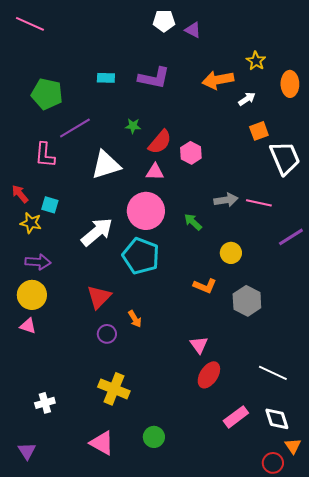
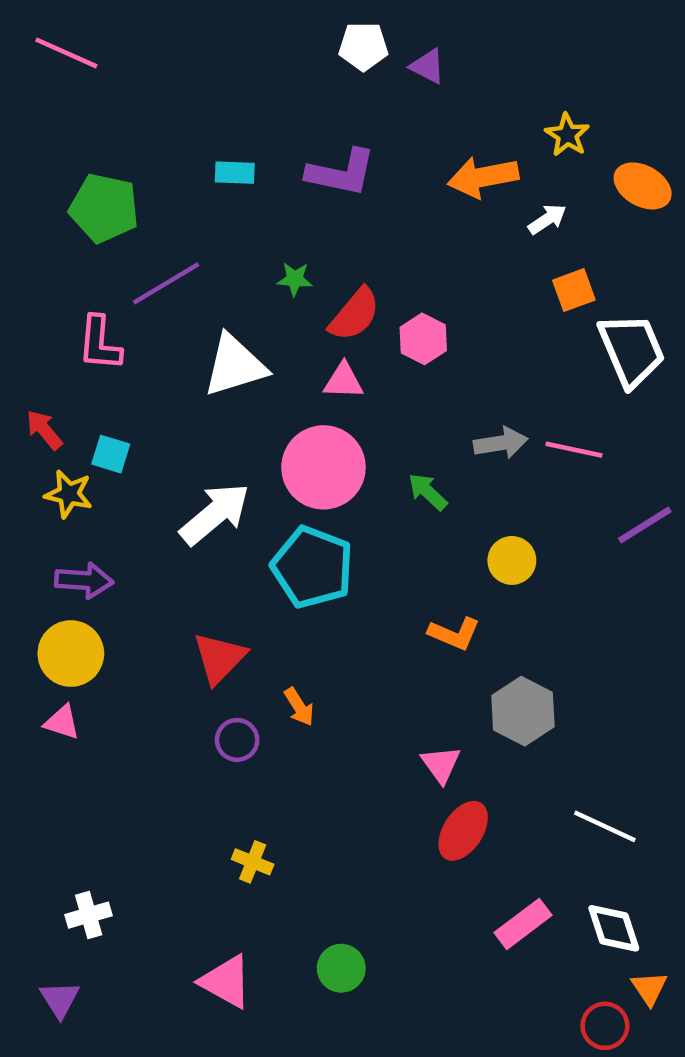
orange ellipse: (290, 84) -> (643, 186), turned -60
gray hexagon: (247, 301) -> (523, 711), moved
yellow cross: (114, 389) -> (253, 862), size x0.6
white cross: (45, 403) -> (89, 915), moved

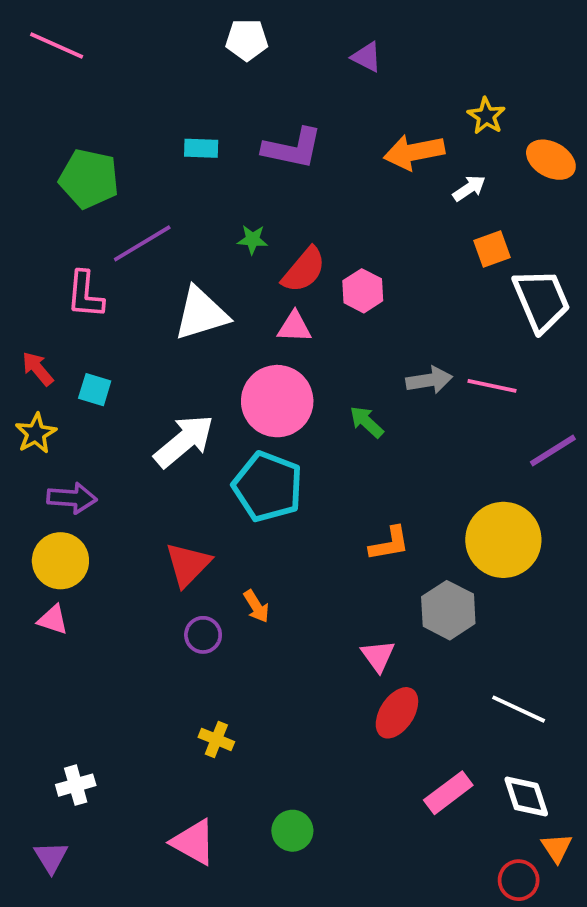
white pentagon: (363, 46) -> (247, 40), moved
yellow star: (69, 494) -> (36, 433), moved, turned 30
yellow circle: (512, 560) -> (503, 540), moved, size x1.8
orange L-shape: (454, 634) -> (389, 544), turned -33

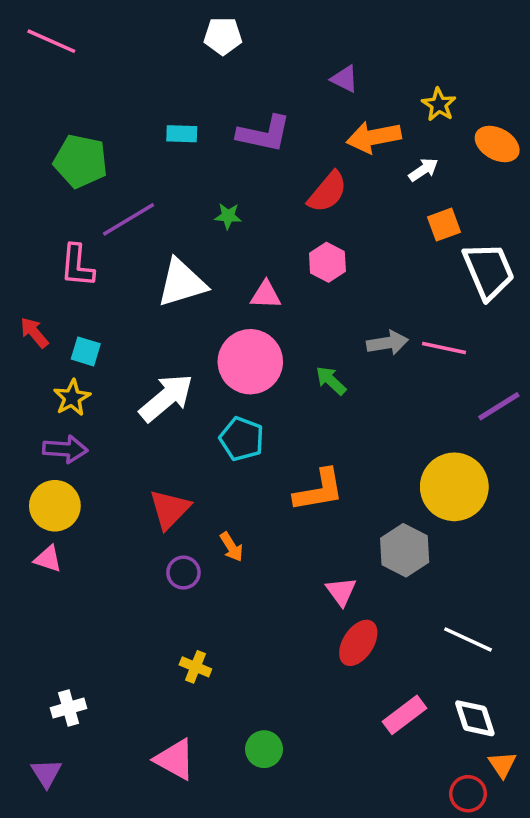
purple triangle: (367, 57) -> (345, 79), moved
red semicircle: (304, 270) -> (327, 192), moved
yellow star: (36, 433) -> (72, 398), moved
cyan pentagon: (268, 487) -> (242, 439), size x0.7
orange L-shape: (389, 544) -> (319, 490), moved, size x1.4

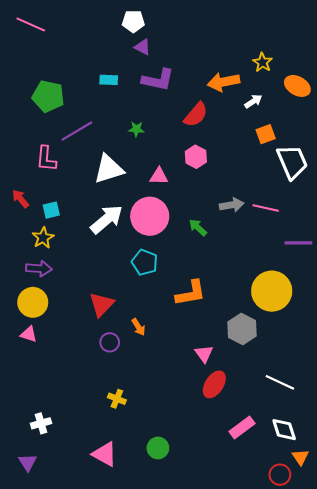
purple triangle: (345, 79) -> (143, 47), moved
cyan square: (86, 351) -> (51, 210), turned -30
white arrow: (166, 398) -> (107, 219), moved
purple line: (499, 406) -> (298, 243), turned 32

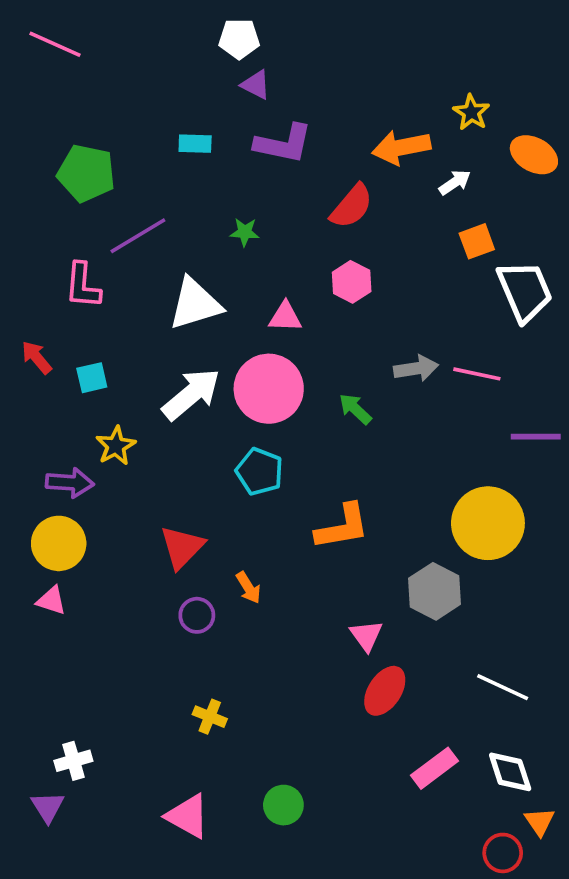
yellow star: (43, 238) -> (116, 446), moved
purple triangle: (28, 462) -> (48, 807), moved

